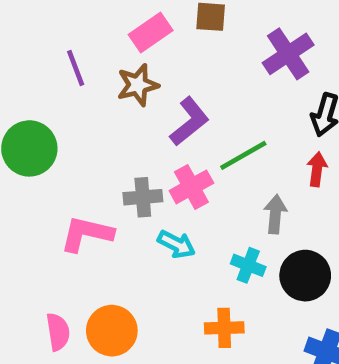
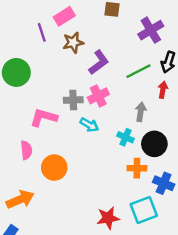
pink rectangle: (151, 33) -> (64, 16), moved
green line: (243, 155) -> (138, 71), moved
orange cross: (224, 328) -> (137, 168), moved
pink semicircle: (58, 332) -> (26, 150), moved

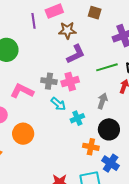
brown star: (73, 43) -> (67, 30), moved
cyan cross: (125, 137) -> (77, 118), moved, turned 32

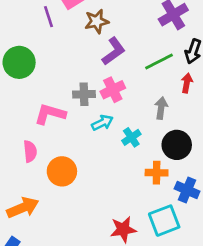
cyan arrow: (58, 104) -> (102, 123), turned -56

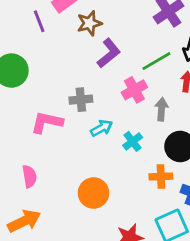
pink cross: (113, 90) -> (134, 90), moved
pink semicircle: (30, 151) -> (29, 176), moved
orange circle: (62, 171) -> (94, 193), moved

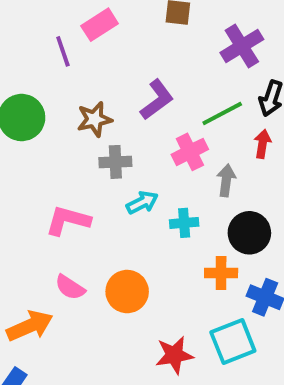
brown star: (89, 23) -> (94, 119), moved
pink L-shape: (47, 122) -> (68, 220), moved
cyan cross: (133, 141) -> (184, 223), turned 30
pink semicircle: (29, 176) -> (70, 287), moved, turned 130

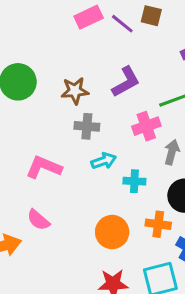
purple line: (63, 51) -> (122, 24), moved, turned -40
orange circle: (127, 292) -> (112, 232), moved

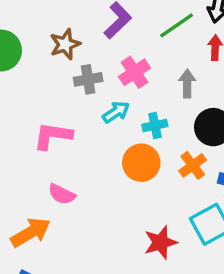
pink cross: (146, 126) -> (134, 72), moved
orange cross: (158, 224) -> (193, 165), turned -30
orange circle: (112, 232) -> (141, 163), moved

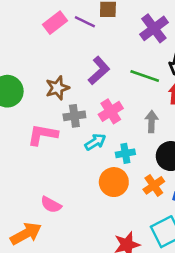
green line: (177, 25) -> (145, 76), turned 52
pink L-shape: (53, 136) -> (43, 135), moved

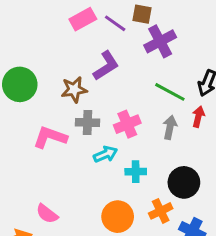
purple cross: (154, 28) -> (160, 41), moved
purple L-shape: (99, 71) -> (106, 66), moved
gray arrow: (152, 122) -> (170, 127), moved
orange circle: (114, 182) -> (118, 217), moved

